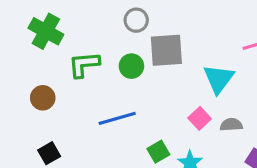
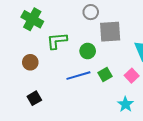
green circle: (131, 66) -> (88, 51), moved
green square: (158, 152) -> (105, 75), moved

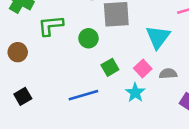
blue line: (78, 76) -> (83, 95), moved
cyan star: (126, 104) -> (135, 93), moved

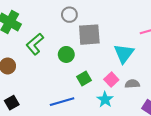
green L-shape: (51, 26) -> (35, 44), turned -35

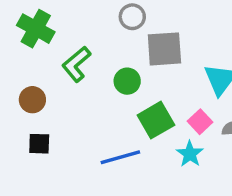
green square: (84, 79) -> (156, 120), size x1.5
black square: (12, 103) -> (39, 144), moved, turned 32

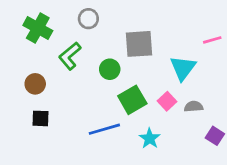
gray circle: (132, 17) -> (88, 19), moved
cyan star: (190, 154) -> (150, 138), moved

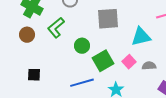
cyan triangle: (183, 68) -> (141, 37), turned 40
green circle: (110, 69) -> (82, 46), moved
brown circle: (35, 84) -> (27, 35), moved

